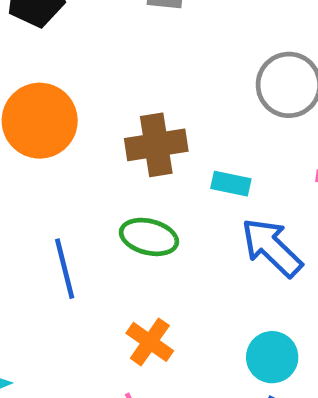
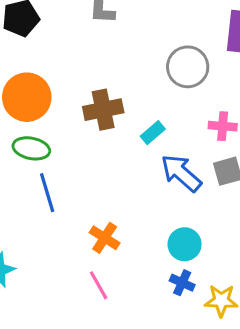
cyan rectangle: (231, 184) -> (153, 133), turned -50
green ellipse: (149, 237) -> (31, 148), moved

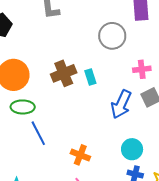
cyan rectangle: (153, 133) -> (90, 77), moved, turned -56
blue arrow: (181, 173) -> (121, 104), turned -96

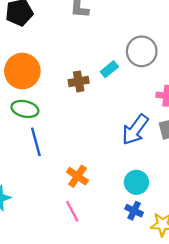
brown cross: (64, 73) -> (79, 81), size x0.7
cyan rectangle: (90, 77) -> (109, 69), moved, turned 56

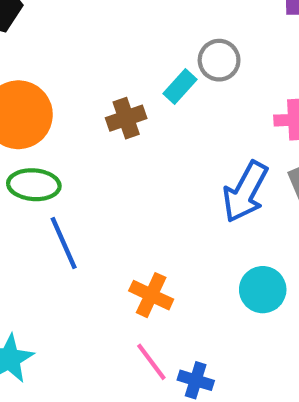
gray circle: (142, 51) -> (219, 60), moved, size x0.7
blue cross: (134, 211) -> (196, 380), moved

